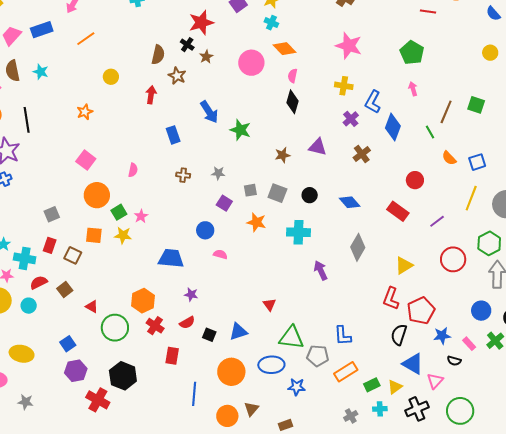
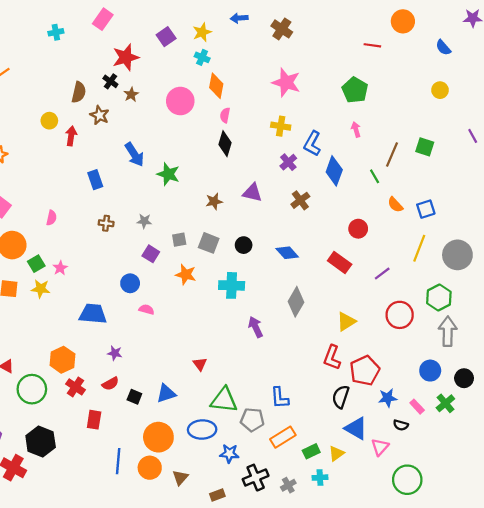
orange diamond: (284, 49) -> (216, 86), turned 55
yellow circle: (111, 77) -> (49, 121), moved
black cross: (417, 409) -> (256, 478), moved
orange circle: (227, 416) -> (150, 468), moved

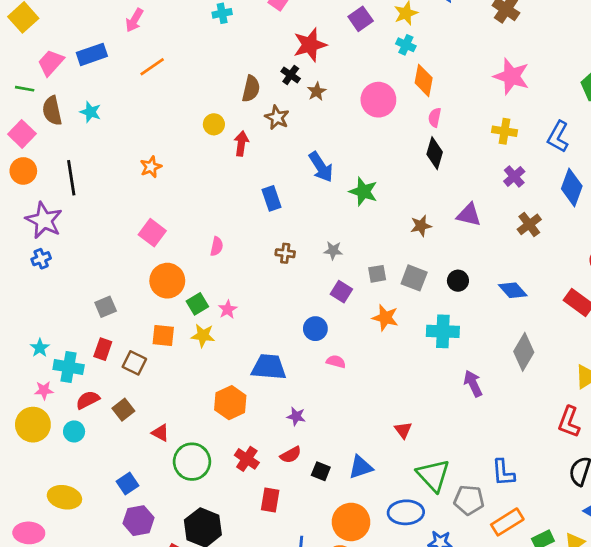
blue L-shape: (312, 144) -> (558, 137), moved
orange hexagon: (62, 360) -> (230, 403), moved
green triangle: (224, 400) -> (433, 475), turned 40

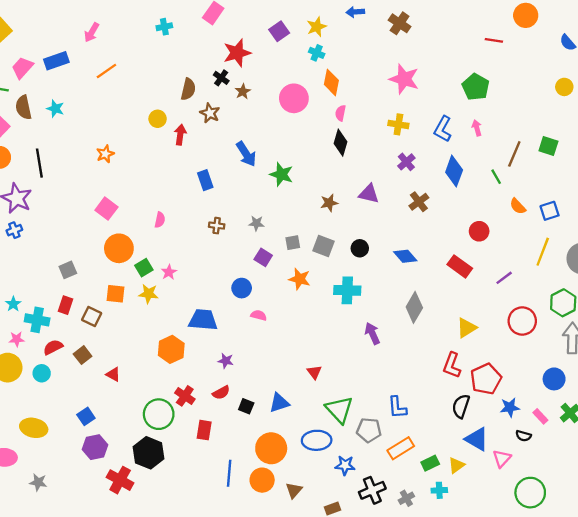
green circle: (192, 462) -> (159, 414), moved

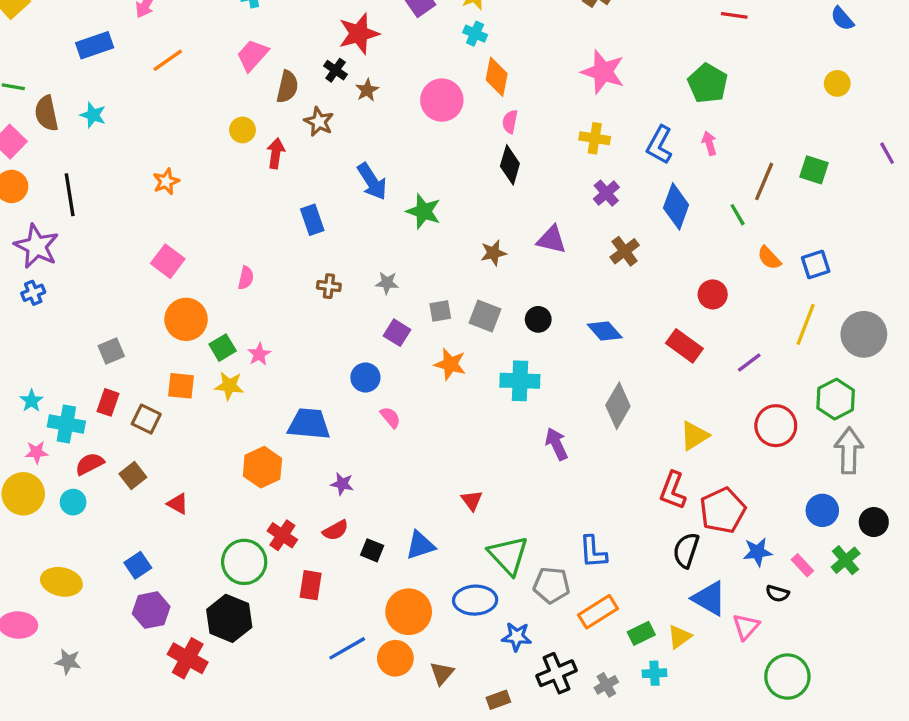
pink trapezoid: (22, 68) -> (252, 55), moved
pink semicircle: (259, 315) -> (390, 417), turned 35
blue line: (229, 473) -> (347, 648), turned 55

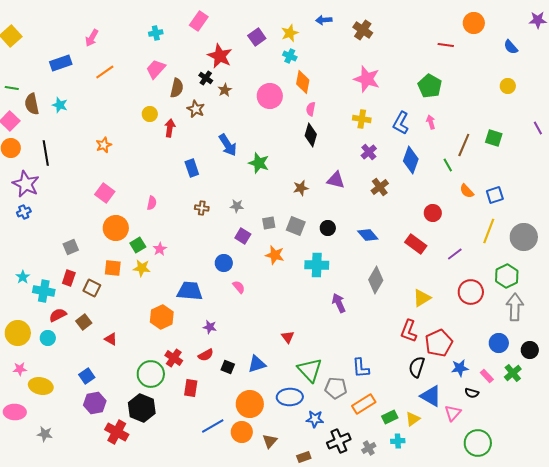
red star: (359, 34) -> (220, 56), turned -30
pink star: (37, 452) -> (20, 369), moved

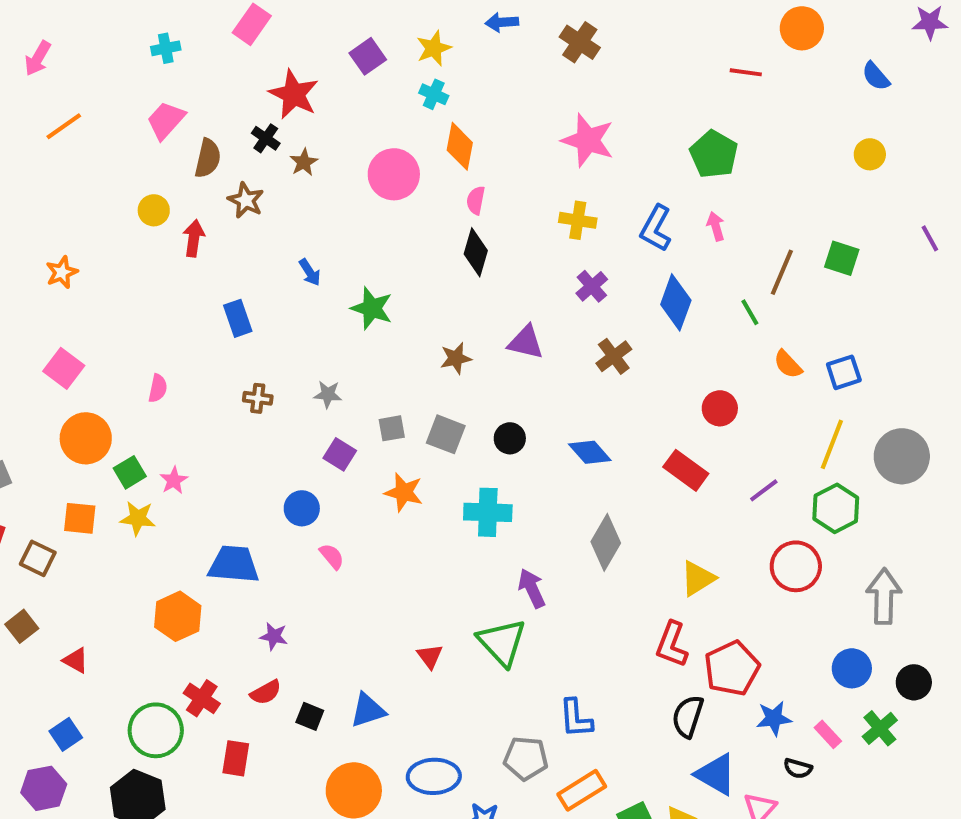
blue arrow: (228, 145) -> (310, 272), size x0.6
green hexagon: (507, 276) -> (836, 508), moved
green triangle: (310, 370) -> (502, 642), moved
blue square: (87, 376) -> (66, 734), moved

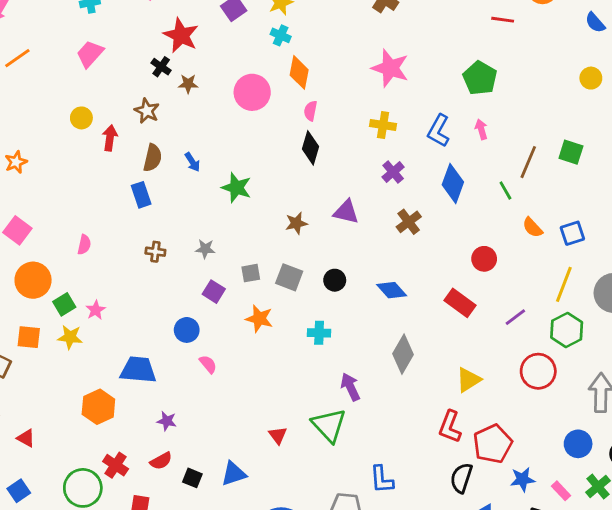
brown semicircle: (208, 158) -> (153, 158), moved
brown star: (304, 162) -> (188, 84), turned 30
cyan cross: (488, 512) -> (319, 333), size x0.7

